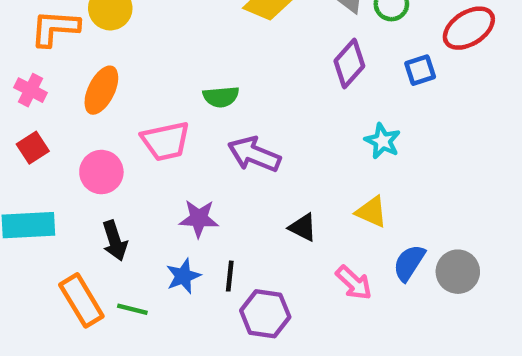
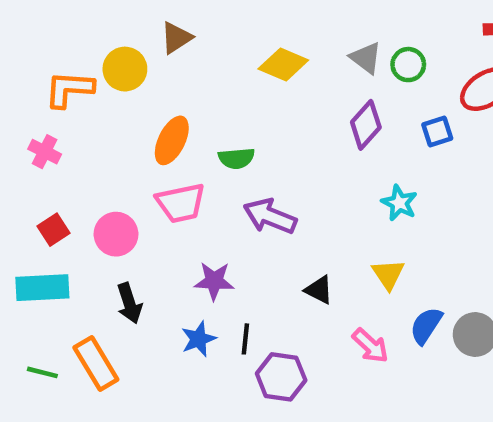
orange ellipse: (101, 90) -> (172, 140), moved
red square: (33, 148) -> (54, 230), moved
yellow triangle: (371, 212) -> (388, 274), turned 32
green line: (132, 309) -> (42, 372), moved

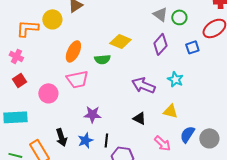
yellow diamond: (283, 65) -> (120, 41), moved
purple arrow: (270, 216) -> (143, 85), moved
red square: (54, 230) -> (19, 80), moved
yellow triangle: (388, 274) -> (170, 111), turned -42
black arrow: (129, 303) -> (61, 137), moved

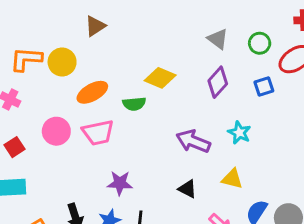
green circle: (179, 17) -> (260, 43), moved
yellow circle: (52, 19) -> (62, 62), moved
orange ellipse: (73, 51) -> (92, 92), turned 35
red square: (19, 80) -> (15, 147), moved
pink circle: (48, 93) -> (56, 131), moved

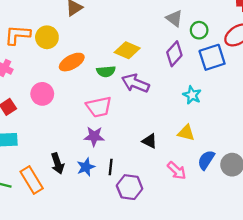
green circle: (260, 43) -> (199, 30), moved
blue square: (264, 86) -> (212, 57), size x1.6
pink trapezoid: (98, 133) -> (99, 107), moved
purple arrow: (193, 141) -> (135, 83), moved

